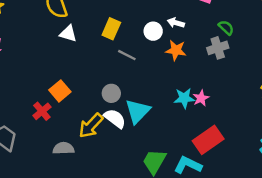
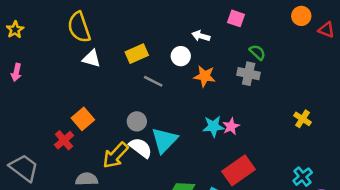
white arrow: (176, 23) -> (201, 36), moved
yellow rectangle: (111, 29) -> (137, 54), turned 42
gray cross: (218, 48) -> (249, 74), turned 30

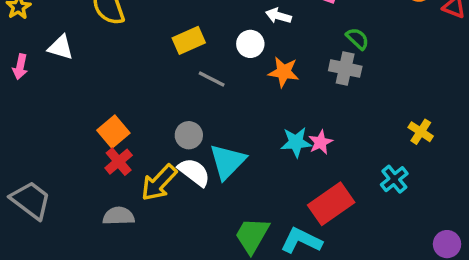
white triangle: (92, 59) -> (61, 47), moved
red cross: (64, 140) -> (119, 162), moved
cyan cross: (303, 177) -> (394, 179), moved

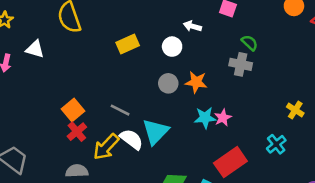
orange star: (284, 72) -> (196, 82), moved
gray line: (212, 79) -> (120, 110), moved
gray circle: (189, 135) -> (168, 83), moved

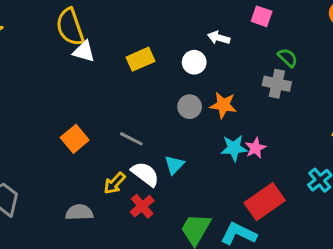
white triangle: (35, 49) -> (84, 51), moved
red cross: (77, 132) -> (142, 206), moved
cyan triangle: (156, 132) -> (174, 165), size x0.6
yellow arrow: (106, 147) -> (115, 183), size x0.7

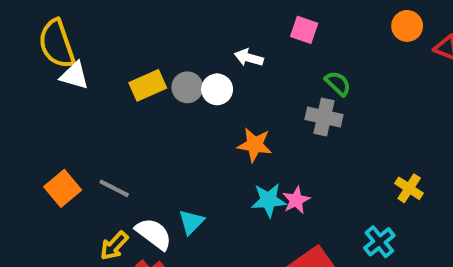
gray circle: (190, 107) -> (187, 87), moved
gray line: (131, 139) -> (114, 188), moved

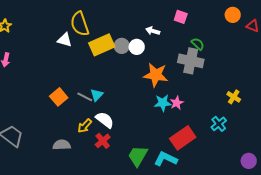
yellow semicircle: (57, 44) -> (80, 24), moved
yellow rectangle: (148, 85) -> (102, 45), size x1.4
gray cross: (324, 117) -> (191, 61), size x1.4
orange star: (255, 145) -> (156, 75), size x1.4
cyan triangle: (191, 222) -> (97, 95), moved

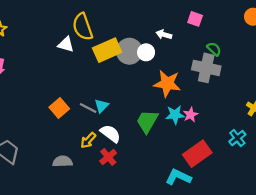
gray circle: (122, 46) -> (129, 51), size x1.5
green trapezoid: (138, 156) -> (147, 121), moved

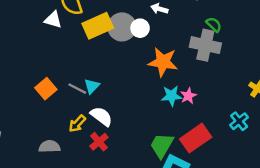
green trapezoid: (147, 121) -> (162, 145), moved

